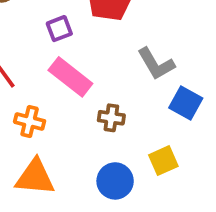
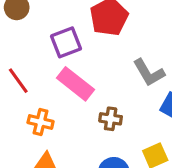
purple square: (59, 29) -> (66, 42), size x1.4

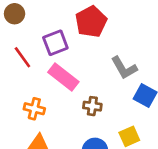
red line: (18, 81) -> (22, 57), moved

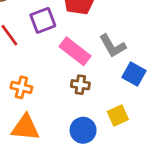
pink rectangle: (63, 77) -> (75, 51), moved

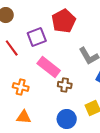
pink rectangle: (75, 51) -> (49, 67), moved
orange triangle: (25, 128) -> (24, 117), size x0.7

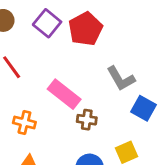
purple square: (37, 37) -> (47, 23), moved, turned -30

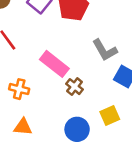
brown cross: (87, 120) -> (75, 87), turned 30

